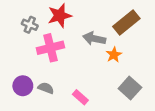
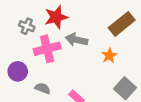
gray arrow: (94, 39) -> (76, 40), moved
purple circle: (23, 86) -> (18, 71), moved

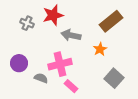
pink cross: (47, 49) -> (60, 64), moved

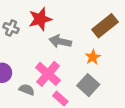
pink cross: (60, 64) -> (48, 74), turned -35
gray square: (114, 78) -> (88, 85), moved

